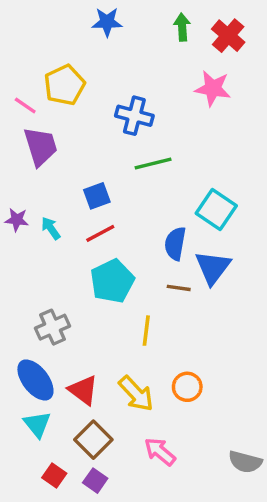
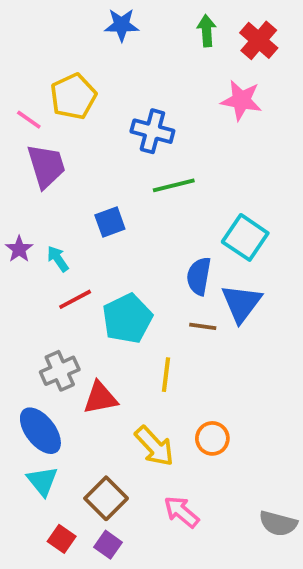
purple star: (17, 220) -> (19, 249), turned 30
red line: (100, 233) -> (75, 299), moved
red triangle: (83, 390) -> (100, 398), moved, turned -48

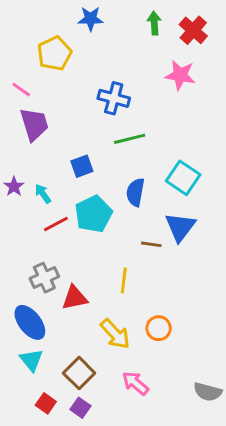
yellow pentagon: (73, 96) -> (54, 53), moved
blue semicircle: (199, 276) -> (135, 192), moved
cyan pentagon: (127, 319) -> (93, 214), moved

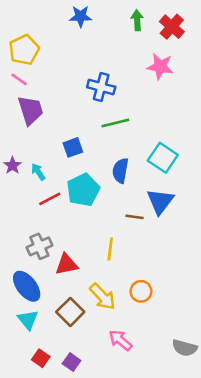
yellow pentagon: (54, 53) -> (24, 50), moved
brown square: (79, 373) -> (70, 312), moved

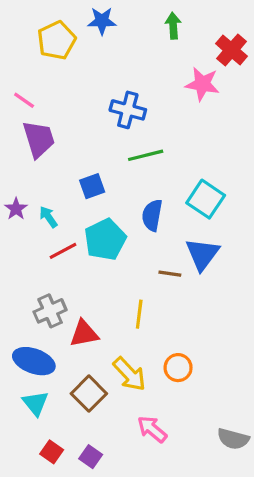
red cross: (172, 27) -> (232, 50), moved
yellow pentagon: (24, 50) -> (57, 40), moved
blue ellipse: (27, 286) -> (34, 361), turned -32

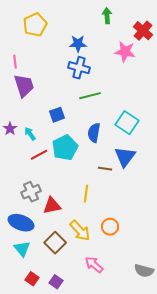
blue star: (102, 21) -> (78, 44), moved
pink line: (24, 100) -> (15, 62), turned 48

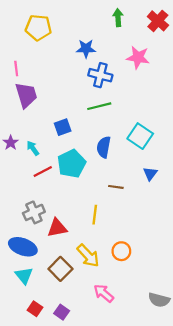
yellow pentagon: (35, 25) -> (38, 28), turned 30
red cross: (143, 31) -> (158, 21), moved
blue cross: (79, 68) -> (100, 75), moved
blue triangle: (125, 157) -> (150, 174), moved, size x0.6

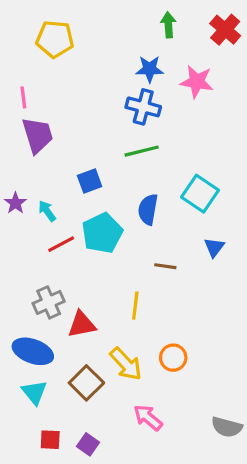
blue star: (86, 49) -> (150, 69), moved
red square: (35, 309) -> (50, 440), turned -32

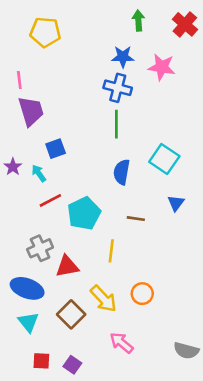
green line: (142, 151) -> (116, 124), turned -76
blue square: (90, 181) -> (56, 149), moved
cyan pentagon: (102, 233) -> (84, 213), moved

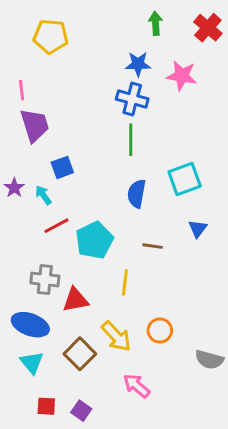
cyan square: (164, 159) -> (185, 179), turned 36
gray cross: (40, 248) -> (45, 280), turned 30
gray semicircle: (186, 351) -> (209, 360), moved

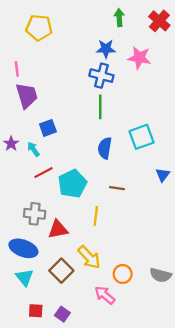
blue triangle: (198, 229) -> (163, 175), moved
orange circle: (160, 330) -> (123, 274), moved

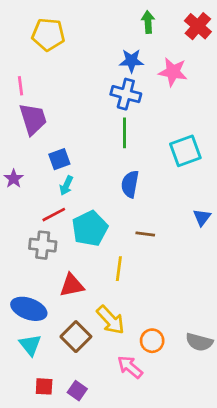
cyan square: (142, 137) -> (185, 151), moved
cyan arrow: (33, 149) -> (66, 186), moved, turned -120
gray cross: (35, 214) -> (43, 245), moved

